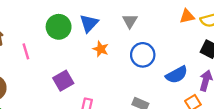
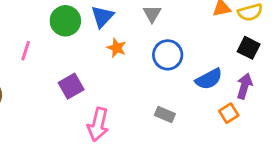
pink line: (26, 51) -> (26, 51), turned 35

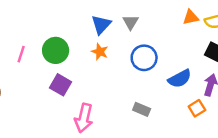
blue triangle: (102, 17) -> (101, 25), moved
green circle: (65, 21) -> (56, 50), moved
purple square: (71, 86) -> (60, 85), turned -30

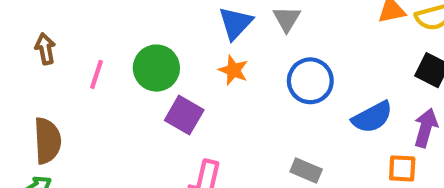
purple square: (60, 85) -> (184, 115), moved
orange square: (197, 108) -> (402, 168), turned 35

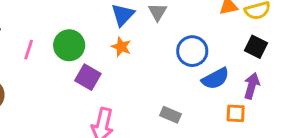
blue circle: (310, 81) -> (192, 51), moved

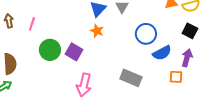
green circle: (69, 45) -> (50, 50), moved
pink line: (29, 50) -> (32, 24), moved
gray rectangle: (171, 115) -> (131, 78), size x1.5

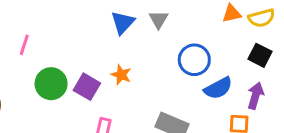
orange star: (97, 31) -> (121, 75), moved

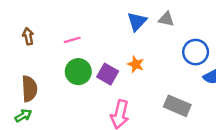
gray triangle: (159, 19) -> (166, 19), turned -49
pink line: (24, 45) -> (72, 40), moved, turned 56

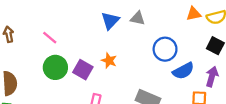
pink line: (72, 40) -> (50, 38), turned 56

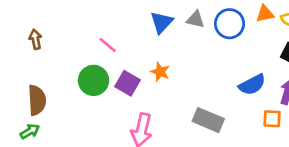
pink line: (50, 38) -> (108, 45), moved
blue circle: (165, 49) -> (230, 24), moved

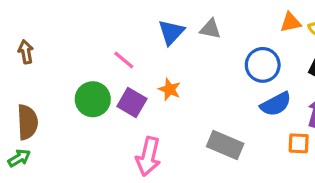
blue circle: (230, 24) -> (263, 65), moved
pink line: (108, 45) -> (124, 60), moved

